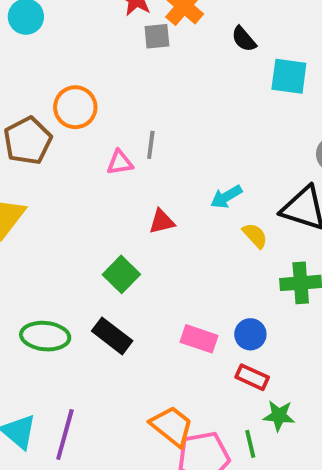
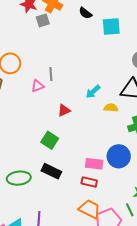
yellow semicircle: (255, 236) -> (111, 108), turned -32
blue circle: (250, 334) -> (119, 156), size x1.5
red rectangle: (252, 377) -> (89, 182), moved

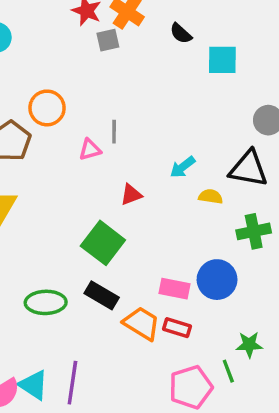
green square: (50, 140) -> (103, 243), size x1.4
red rectangle: (89, 182) -> (177, 328), moved
orange trapezoid: (90, 209) -> (142, 323), moved

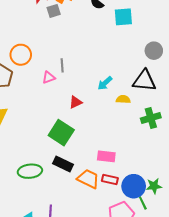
blue circle: (217, 280) -> (134, 186), moved

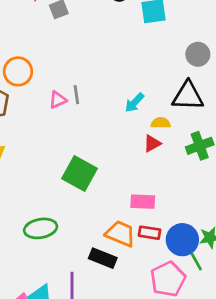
gray line: (62, 65) -> (76, 95), moved
red triangle: (76, 102) -> (152, 143), moved
black rectangle: (63, 164) -> (103, 258), moved

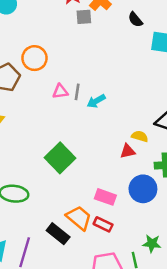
cyan arrow: (134, 103) -> (96, 101), moved
blue circle: (182, 240) -> (143, 189), moved

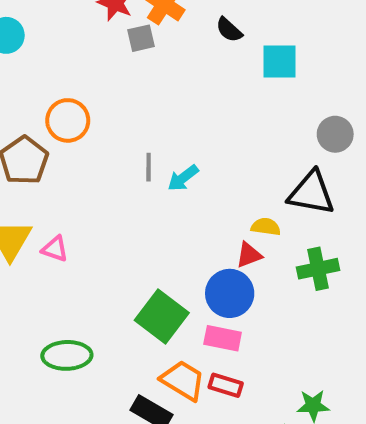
pink triangle: (60, 91) -> (55, 249), moved, turned 35
green square: (60, 158) -> (162, 317), moved
blue circle: (143, 189) -> (230, 293), moved

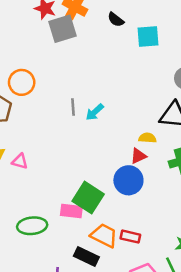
gray square: (141, 38) -> (62, 29), size x1.6
pink rectangle: (223, 338) -> (71, 211), moved

